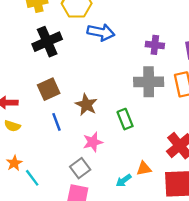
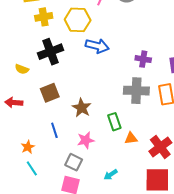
blue line: (57, 122) -> (54, 130), moved
yellow semicircle: (12, 126) -> (22, 69), moved
orange star: (14, 163) -> (28, 147), moved
gray square: (80, 168) -> (74, 162), turned -30
orange triangle: (144, 169) -> (131, 138), moved

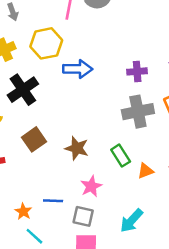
blue line: (54, 130) -> (53, 201), moved, turned -56
cyan arrow: (111, 175) -> (131, 221), size x1.5

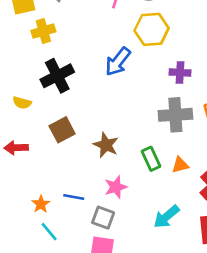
yellow hexagon: (46, 43) -> (152, 29), moved
blue arrow: (78, 69) -> (118, 62), turned 120
orange triangle: (145, 171) -> (180, 165), moved
cyan arrow: (131, 221) -> (166, 217), moved

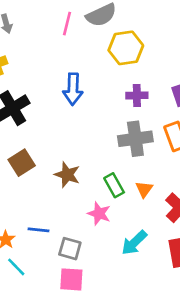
yellow hexagon: (152, 29) -> (126, 48), moved
blue arrow: (118, 62) -> (73, 89), turned -32
orange triangle: (180, 165) -> (144, 189), turned -36
pink star: (116, 187) -> (99, 214), moved, turned -30

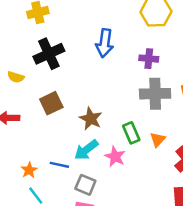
purple cross: (137, 95) -> (149, 59), moved
cyan arrow: (134, 243) -> (86, 150), moved

